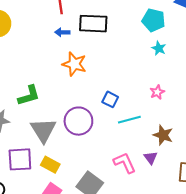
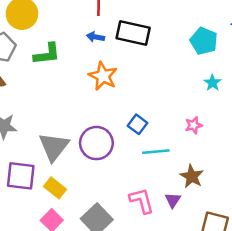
cyan star: (159, 48) -> (212, 83), moved
green L-shape: (29, 96) -> (47, 54), moved

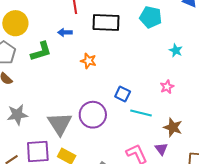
blue arrow: (95, 37) -> (65, 32), moved
cyan pentagon: (204, 41) -> (151, 17), moved
orange star: (103, 76) -> (88, 61), size x0.7
cyan line: (156, 152) -> (141, 113), turned 30

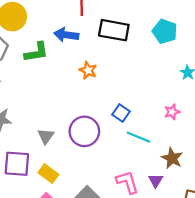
blue arrow: (65, 32) -> (66, 35), size x1.5
gray triangle: (60, 124) -> (46, 136), size x0.6

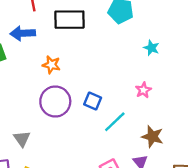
purple circle: (84, 131) -> (55, 101), moved
cyan line: (139, 137) -> (115, 122), turned -55

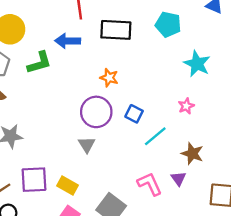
cyan star: (151, 48) -> (197, 64), size x1.6
orange star: (51, 65) -> (109, 78), moved
gray triangle: (22, 139) -> (87, 145), moved

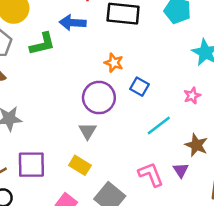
blue square: (134, 114) -> (139, 87), moved
yellow rectangle: (68, 185) -> (80, 165), moved

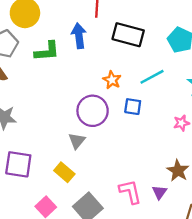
blue arrow: (73, 23) -> (79, 36), turned 70
blue square: (139, 87) -> (133, 107), turned -30
cyan line: (159, 125) -> (152, 77), moved

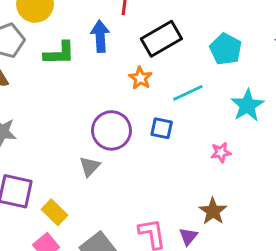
black rectangle: (128, 35) -> (161, 39), turned -48
orange star: (112, 80) -> (140, 78), moved
yellow rectangle: (64, 172) -> (54, 212), moved

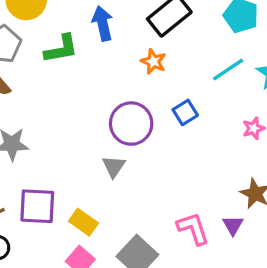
cyan line: (188, 93) -> (228, 69), moved
blue square: (162, 128) -> (185, 112), turned -35

